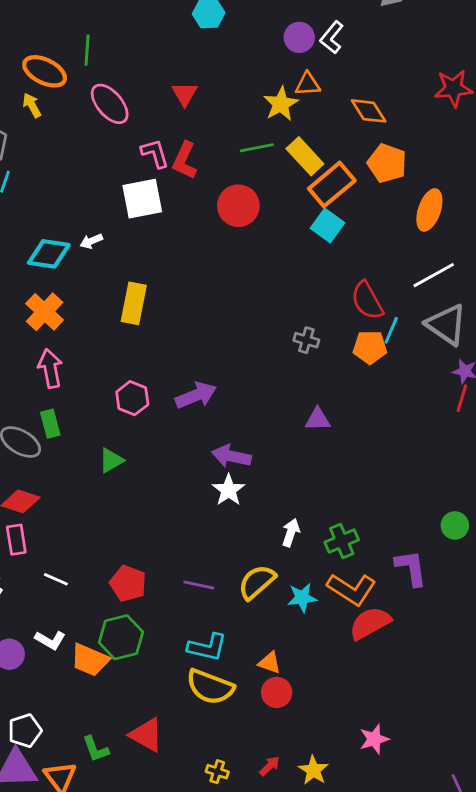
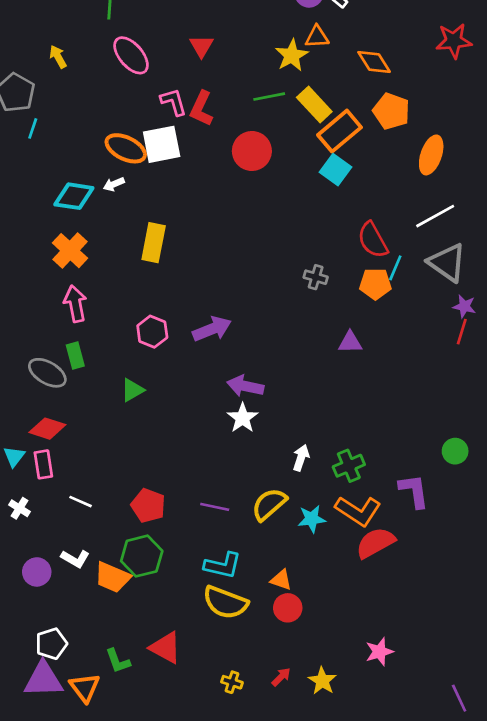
orange ellipse: (45, 71) -> (126, 148), moved
purple triangle: (318, 419) -> (350, 342), moved

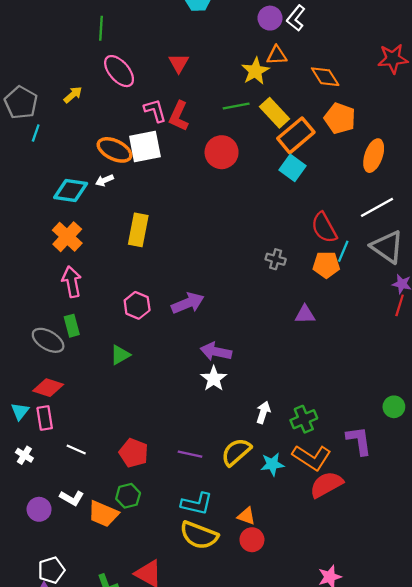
yellow arrow: (58, 57) -> (73, 95), moved, turned 78
green hexagon: (142, 556) -> (128, 496), size x0.7

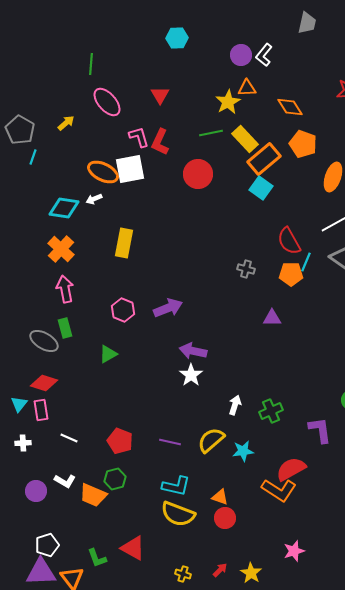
white cross: (24, 455) -> (23, 443), turned -35
orange L-shape: (312, 457) -> (279, 490), moved

